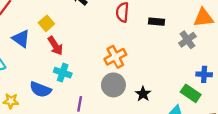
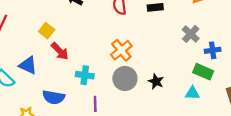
blue triangle: (21, 39) -> (28, 65), moved
gray cross: (187, 40) -> (191, 34), moved
cyan cross: (63, 73) -> (85, 75), moved

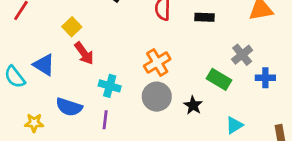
green rectangle: (203, 72) -> (219, 79), moved
cyan triangle: (192, 93) -> (234, 125), turned -42
purple line: (95, 104) -> (105, 120), moved

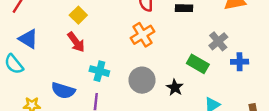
yellow square: (72, 27) -> (78, 15), moved
orange cross: (157, 63) -> (143, 35), moved
blue triangle: (44, 65) -> (28, 39), moved

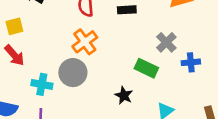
yellow square: (78, 15) -> (14, 26), turned 35
gray circle: (142, 80) -> (73, 73), moved

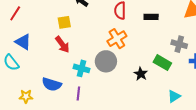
gray cross: (166, 42) -> (179, 44), turned -35
black star: (124, 95) -> (141, 74), moved

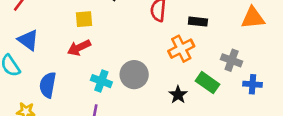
orange cross: (117, 39) -> (181, 49), moved
red arrow: (62, 44) -> (79, 48), turned 96
blue semicircle: (52, 84) -> (48, 85), moved, turned 78

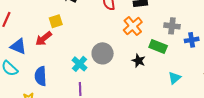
red arrow: (79, 48) -> (44, 39), moved
cyan cross: (101, 81) -> (80, 64), turned 35

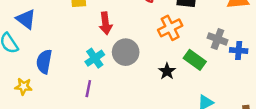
red arrow: (44, 39) -> (106, 23), moved, turned -72
blue cross: (192, 40) -> (239, 50), moved

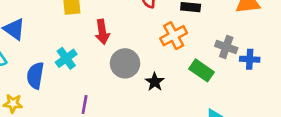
cyan cross: (95, 58) -> (66, 58), moved
black star: (167, 71) -> (155, 82), moved

